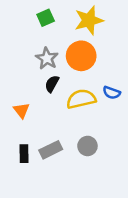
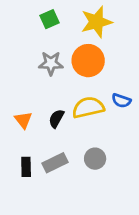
gray star: (47, 58) -> (51, 63), turned -30
black semicircle: (52, 84) -> (56, 119), moved

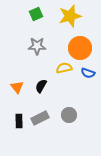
orange circle: (88, 61) -> (80, 48), moved
yellow semicircle: (88, 108) -> (64, 68), moved, size x0.7

